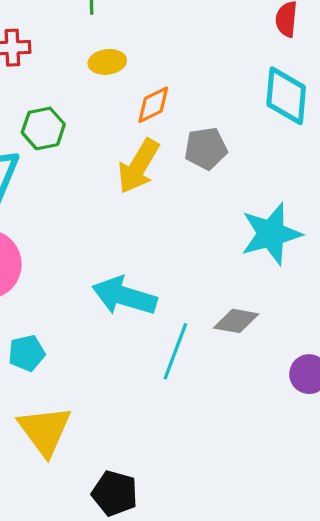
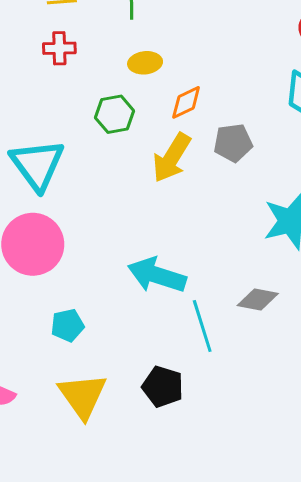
green hexagon: (43, 128) -> (115, 114), moved
cyan line: (175, 351) -> (202, 326), turned -39
black pentagon: (115, 493) -> (163, 387), moved

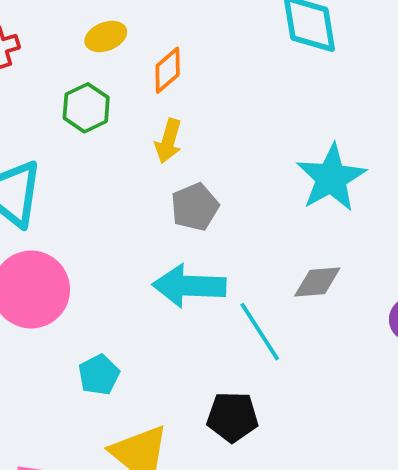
gray pentagon: (233, 143) -> (195, 207), moved
yellow arrow: (172, 158) -> (168, 141), size x0.7

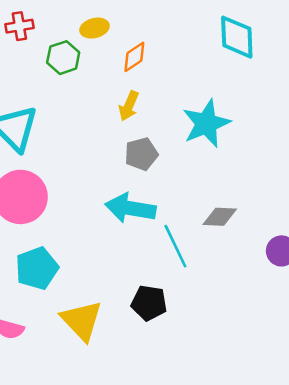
green hexagon: (86, 108) -> (63, 58), moved
cyan star: (331, 178) -> (206, 123), moved
cyan pentagon: (99, 375) -> (37, 268), moved, size x1.5

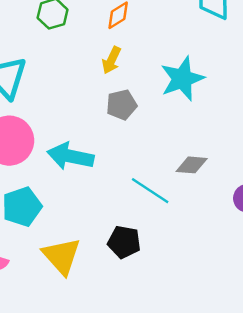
cyan arrow: (130, 208) -> (70, 156), moved
cyan line: (175, 246) -> (150, 191), turned -33

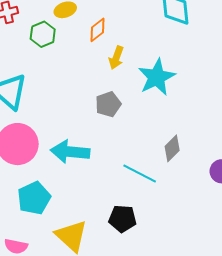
yellow arrow: (111, 60) -> (116, 58), moved
gray diamond: (192, 165) -> (172, 148), turned -44

